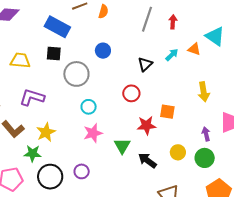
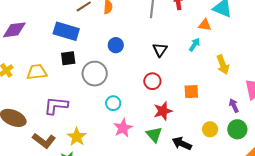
cyan arrow: (172, 55) -> (195, 45), moved
red star: (146, 125) -> (163, 111), moved

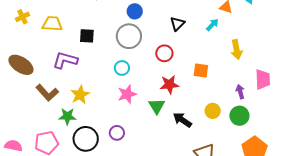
black square: (68, 58) -> (87, 36), moved
gray circle: (95, 74) -> (129, 36), moved

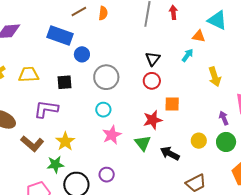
blue circle: (135, 11) -> (82, 54), moved
red circle: (164, 53) -> (152, 81), moved
orange square: (201, 70) -> (172, 104), moved

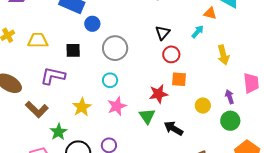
red circle: (152, 81) -> (171, 54), moved
yellow star: (65, 141) -> (82, 107), moved
yellow circle: (199, 141) -> (203, 106), moved
green star: (55, 164) -> (59, 132), turned -30

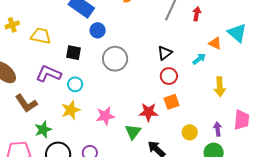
orange square: (179, 79) -> (172, 102), turned -35
cyan circle: (110, 80) -> (75, 84), moved

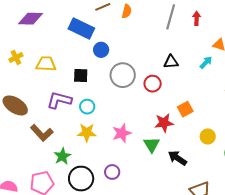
black triangle: (165, 53) -> (171, 62), turned 42
red circle: (169, 76) -> (153, 84), moved
yellow star: (71, 110) -> (87, 133), turned 30

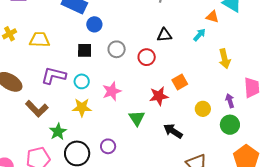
black square: (81, 75) -> (85, 50), moved
gray circle: (123, 75) -> (117, 49), size x0.7
pink star: (122, 133) -> (112, 91), moved
green triangle: (152, 145) -> (137, 118), moved

